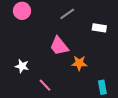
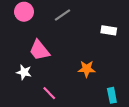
gray line: (67, 14) -> (62, 15), moved
pink trapezoid: (59, 46) -> (39, 50), moved

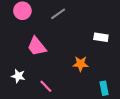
white rectangle: (109, 30) -> (101, 37), moved
white star: (24, 72) -> (18, 76), moved

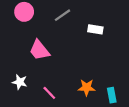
white rectangle: (101, 37) -> (95, 29), moved
orange star: (81, 64) -> (87, 87), moved

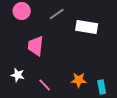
white rectangle: (95, 29) -> (87, 27), size x1.5
pink trapezoid: (39, 50) -> (36, 46), turned 45

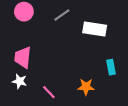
pink trapezoid: (36, 46) -> (23, 57), moved
cyan rectangle: (102, 87) -> (111, 67), moved

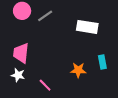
gray line: (62, 15) -> (45, 16), moved
orange star: (86, 87) -> (78, 70), moved

